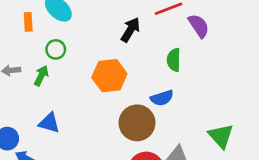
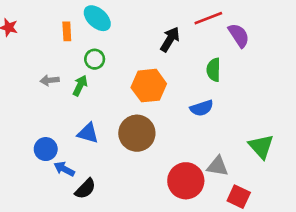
brown circle: (137, 123) -> (137, 133), moved

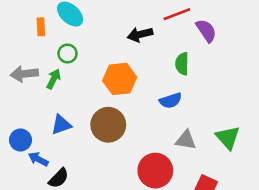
black arrow: (170, 39) -> (140, 34), turned -135
gray arrow: (50, 80) -> (24, 74), size x1.5
blue triangle: (88, 133) -> (61, 125), turned -35
gray triangle: (218, 166) -> (186, 140), moved

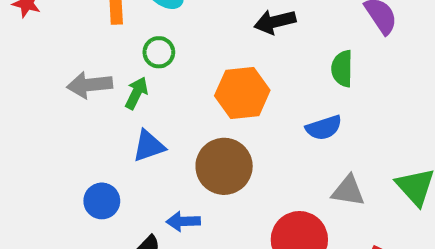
blue triangle: (61, 125) -> (149, 146), moved
blue circle: (20, 140) -> (102, 201), moved
blue arrow: (38, 159) -> (183, 221), moved, turned -30

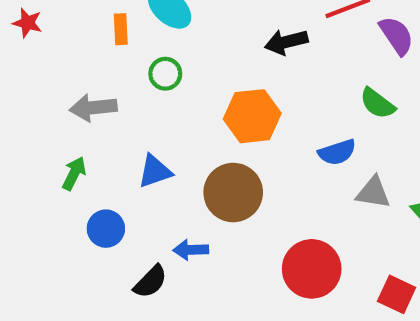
green semicircle: (342, 69) -> (377, 103), moved, turned -54
green arrow: (136, 93) -> (74, 173), moved
gray triangle: (348, 191) -> (373, 193), moved

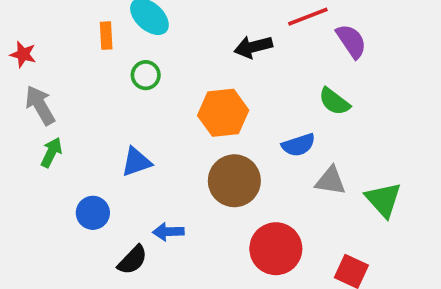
red star: (27, 23) -> (23, 54), moved
gray arrow: (93, 108) -> (40, 105), moved, turned 66
green arrow: (74, 173) -> (51, 152), moved
brown circle: (233, 193) -> (234, 181), moved

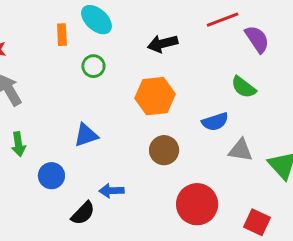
black arrow: (253, 47) -> (163, 44), moved
green arrow: (51, 152) -> (18, 144), moved, turned 145
brown circle: (234, 181) -> (164, 150), size x0.7

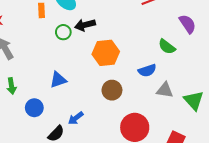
purple semicircle: (257, 39) -> (188, 24), moved
black arrow: (163, 44) -> (85, 25), moved
blue arrow: (111, 191) -> (76, 118), turned -35

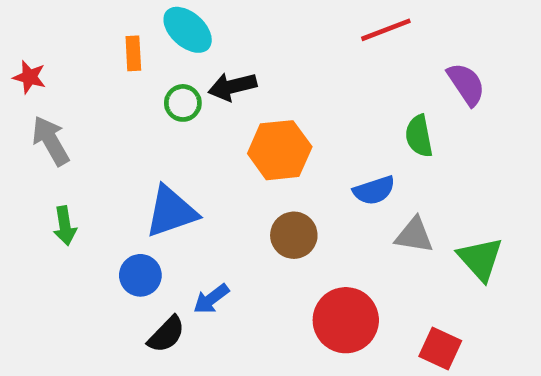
green semicircle: (167, 47) -> (419, 136), turned 42
blue triangle: (58, 80) -> (171, 212), size x1.4
blue circle: (34, 108) -> (140, 275), moved

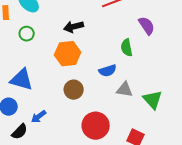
black arrow: (232, 86) -> (74, 27), moved
blue triangle: (171, 212) -> (22, 80), turned 35

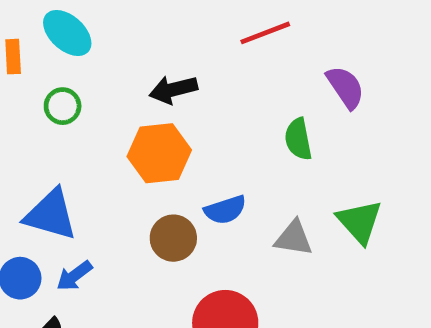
blue semicircle: (108, 71) -> (225, 210), moved
green triangle: (153, 100) -> (360, 222), moved
blue arrow: (39, 117) -> (74, 276), moved

